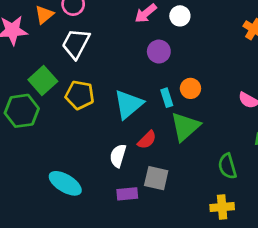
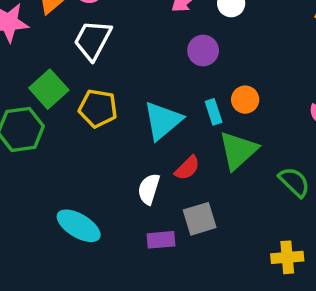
green semicircle: (227, 166) -> (294, 182), moved, turned 150
gray square: (156, 178) -> (200, 219), turned -30

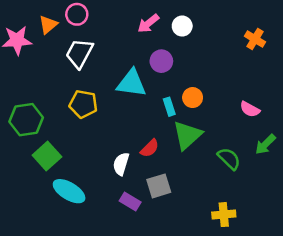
green square: (49, 89) -> (47, 156), moved
cyan triangle: (163, 121) -> (131, 83), moved, turned 48
purple rectangle: (161, 240) -> (130, 202), turned 36

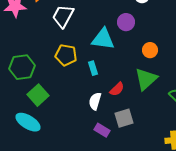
cyan rectangle: (169, 107) -> (93, 68), moved
cyan ellipse: (69, 191) -> (28, 122), moved

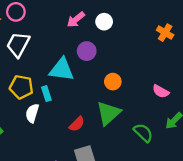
cyan rectangle: (93, 68) -> (46, 94), moved
white semicircle: (95, 101) -> (32, 113), moved

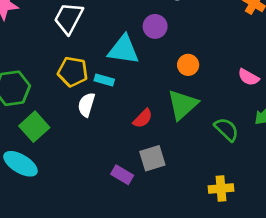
cyan rectangle: (46, 94) -> (104, 80), turned -56

